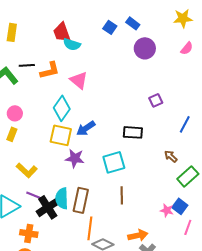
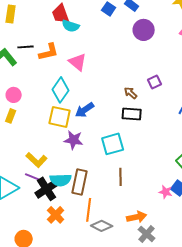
brown arrow: (171, 156) -> (131, 93), moved
yellow L-shape: (27, 170) -> (37, 160), moved
cyan semicircle: (62, 198) -> (61, 180), turned -90
orange cross: (29, 233) -> (56, 215), moved, turned 36

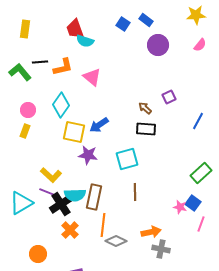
cyan diamond: (61, 90) -> (61, 105), moved
gray cross: (147, 234) -> (161, 249), turned -30

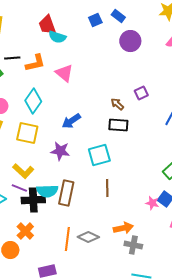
blue square: (123, 24) -> (95, 20), turned 32
yellow square: (74, 132) -> (27, 133), moved
black cross: (61, 204) -> (33, 200), turned 30
orange line: (103, 225) -> (67, 239), moved
orange cross: (70, 230) -> (25, 231), moved

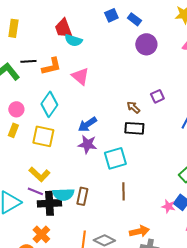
blue square: (95, 20) -> (111, 15), moved
purple star: (60, 151) -> (87, 144), moved
brown rectangle: (66, 193) -> (82, 196), size x0.7

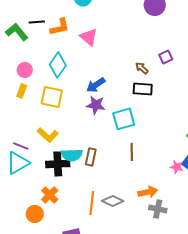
purple line: (35, 191) -> (21, 146), moved

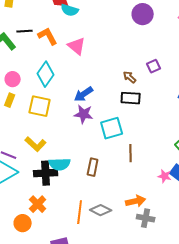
orange L-shape: (60, 27) -> (48, 36), turned -105
brown line: (132, 152) -> (131, 153), moved
brown rectangle: (91, 157) -> (93, 167), moved

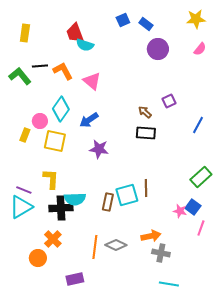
pink circle: (13, 79) -> (40, 121), moved
blue arrow: (84, 94) -> (89, 120), moved
cyan square: (112, 128) -> (127, 195), moved
yellow L-shape: (36, 144) -> (51, 179), turned -130

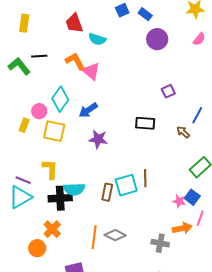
cyan semicircle: (85, 45) -> (97, 39), moved
orange L-shape: (63, 71) -> (75, 61), moved
brown arrow: (145, 112) -> (183, 132), moved
orange arrow: (151, 236) -> (182, 228), moved

